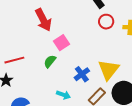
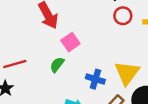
blue cross: (82, 74) -> (95, 79), turned -35

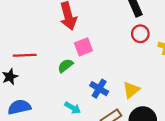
yellow triangle: (127, 73) -> (131, 90), size x0.7

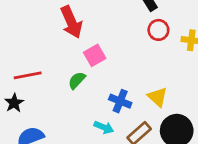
yellow triangle: (131, 90) -> (158, 97), turned -30
cyan arrow: (73, 108) -> (104, 127), moved

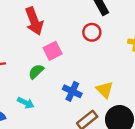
red circle: (158, 30) -> (92, 32), moved
cyan arrow: (104, 127) -> (26, 103), moved

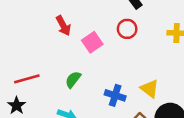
red arrow: (34, 21) -> (63, 26), size x0.7
pink square: (53, 51) -> (92, 42), moved

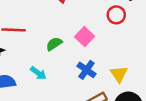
pink square: (92, 42) -> (85, 37), moved, turned -30

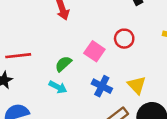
red circle: (116, 15) -> (124, 39), moved
cyan arrow: (38, 73) -> (58, 87), moved

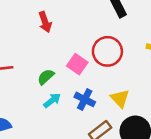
red circle: (124, 39) -> (107, 51), size x1.5
cyan arrow: (58, 87) -> (52, 100), moved, turned -66

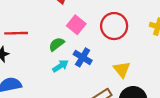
pink square: (77, 64) -> (76, 25), moved
blue cross: (85, 99) -> (83, 57), moved

